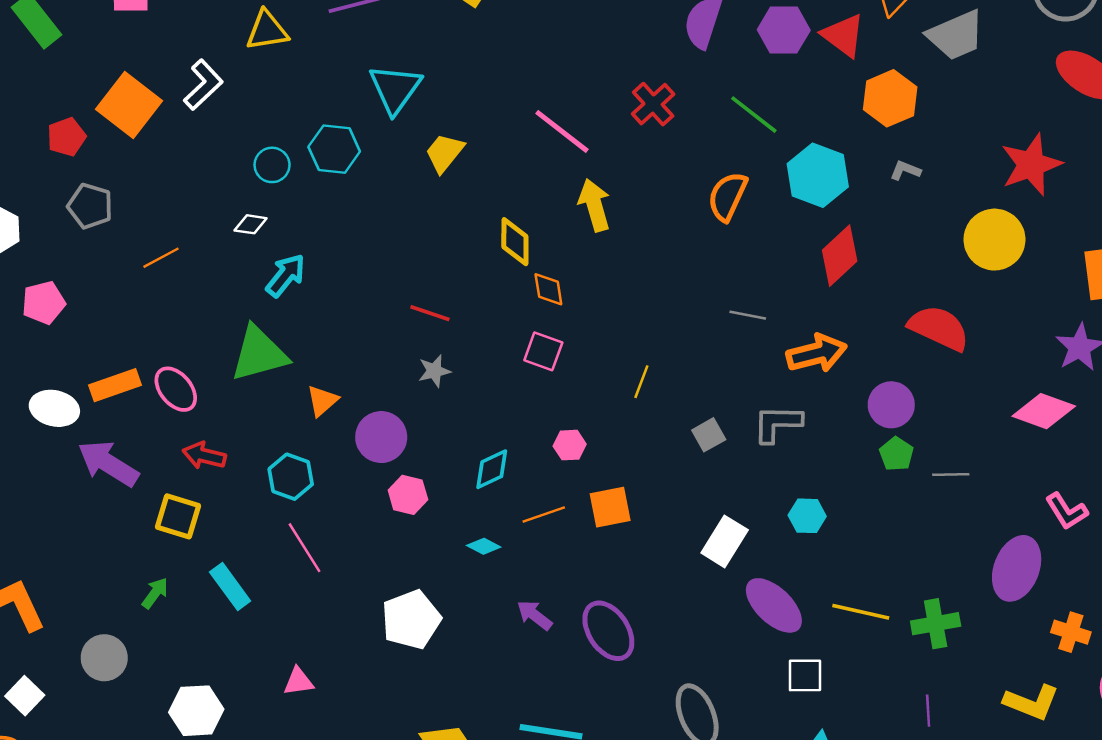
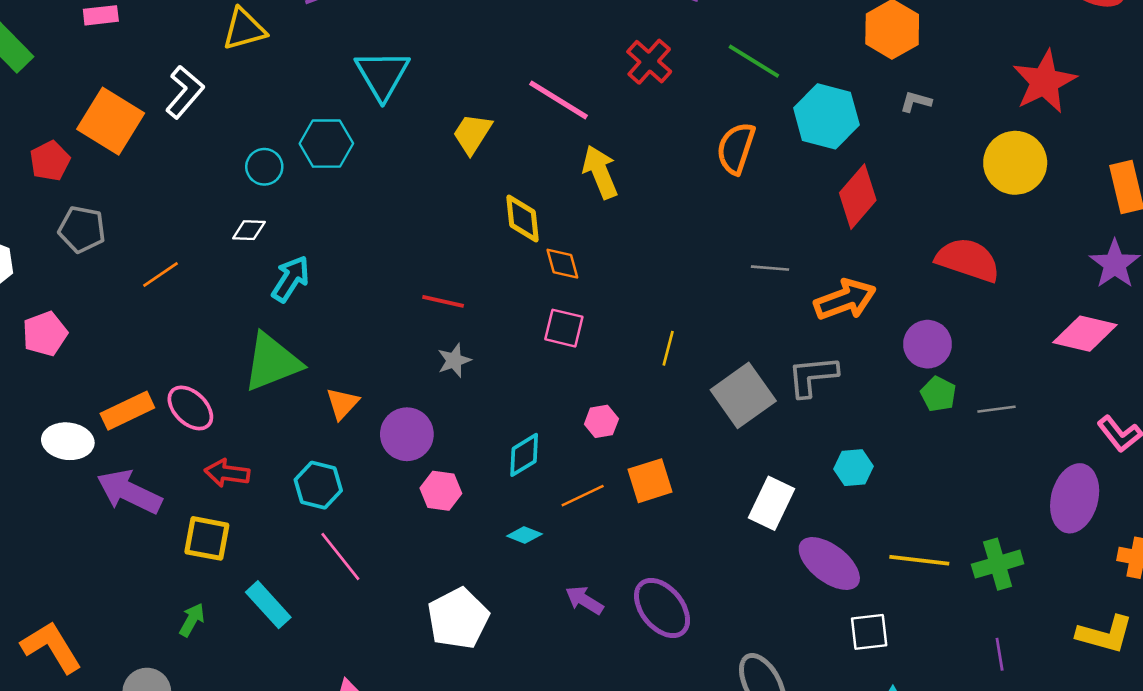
yellow trapezoid: (444, 153) -> (472, 134), moved
gray square: (709, 435) -> (743, 395), size x1.8

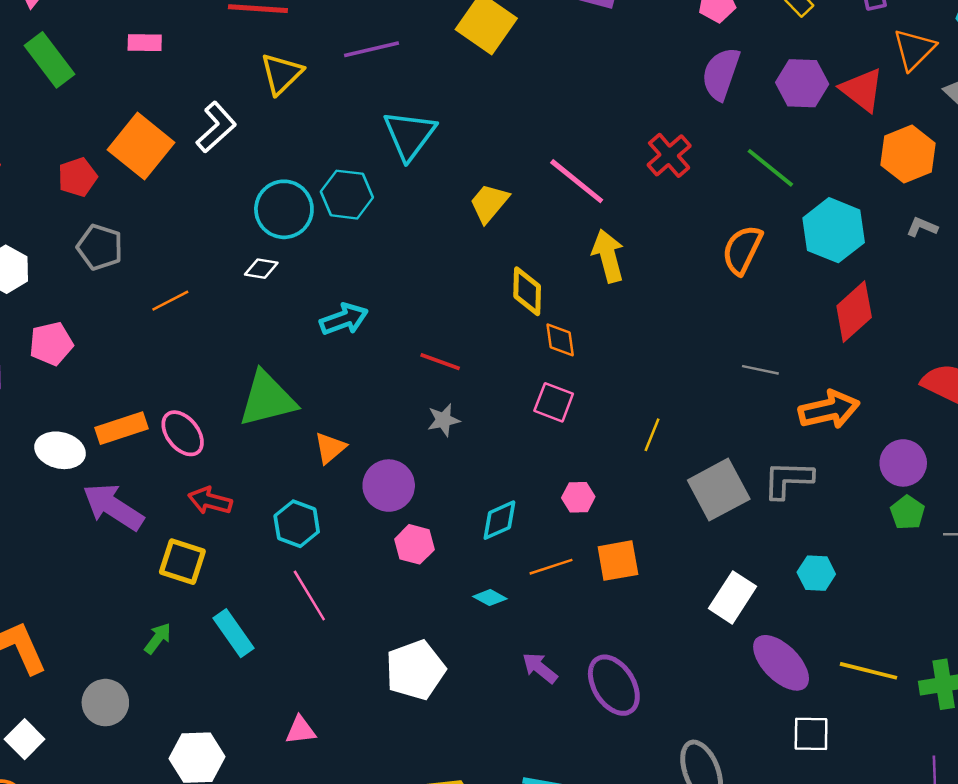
yellow triangle: (244, 29) -> (281, 74), turned -36
cyan circle: (264, 167) -> (284, 209), size x1.6
cyan arrow: (291, 279) -> (344, 319), moved, turned 30

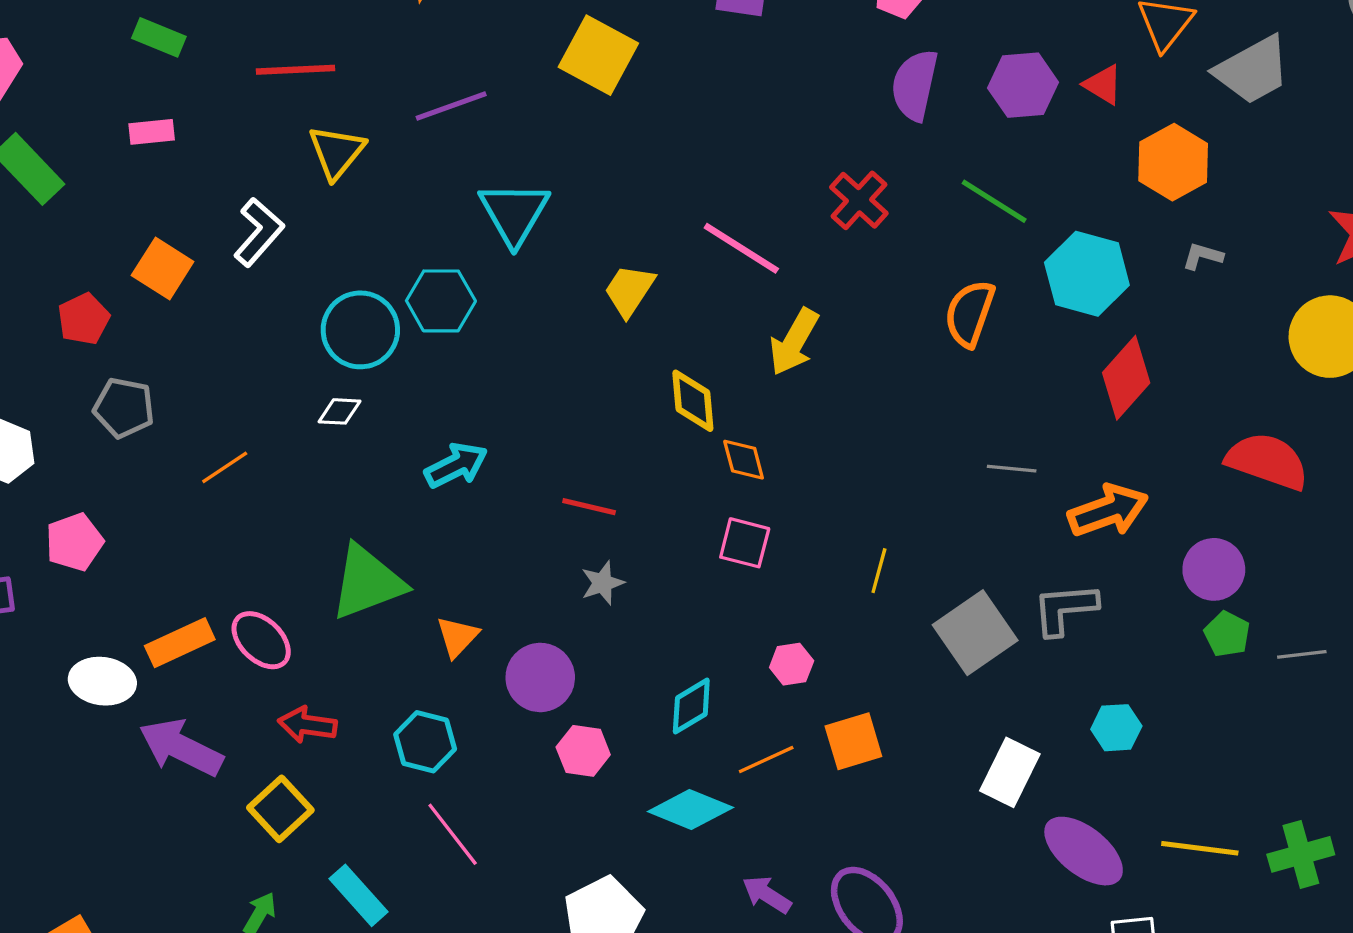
red triangle: (862, 90) -> (1103, 85), size x0.7
orange square: (141, 146) -> (163, 269), size x0.7
yellow arrow: (608, 256) -> (794, 342), turned -129
yellow square: (182, 562) -> (280, 809), turned 36
cyan diamond: (490, 598) -> (690, 810), size x1.8

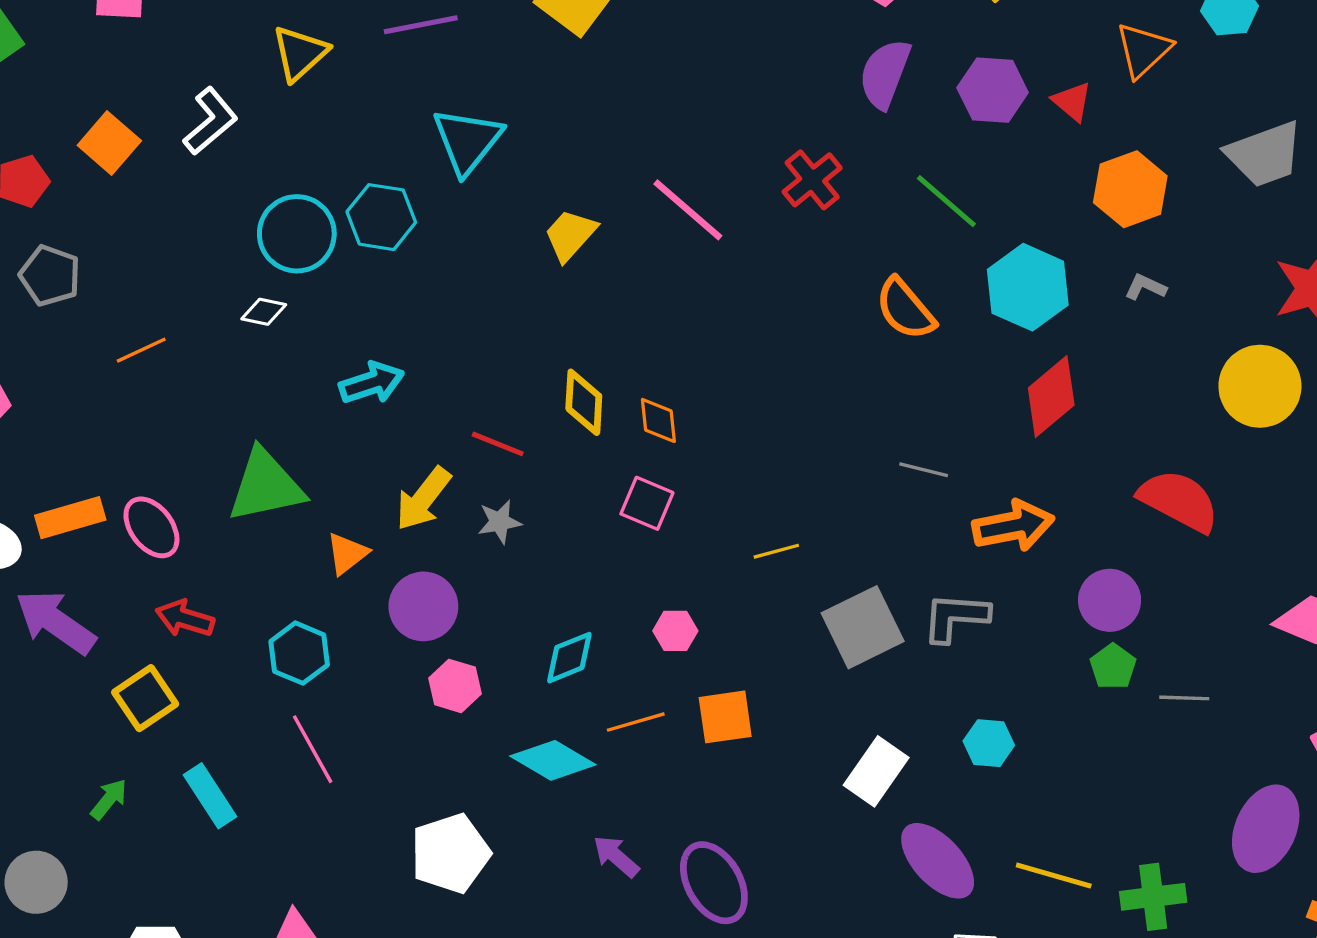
gray trapezoid: (1252, 70) -> (1265, 154), moved
orange semicircle: (970, 313) -> (905, 309), turned -68
yellow arrow: (794, 342) -> (423, 499), moved
yellow diamond: (693, 401) -> (584, 402), moved
yellow line: (879, 571) -> (776, 551), turned 51

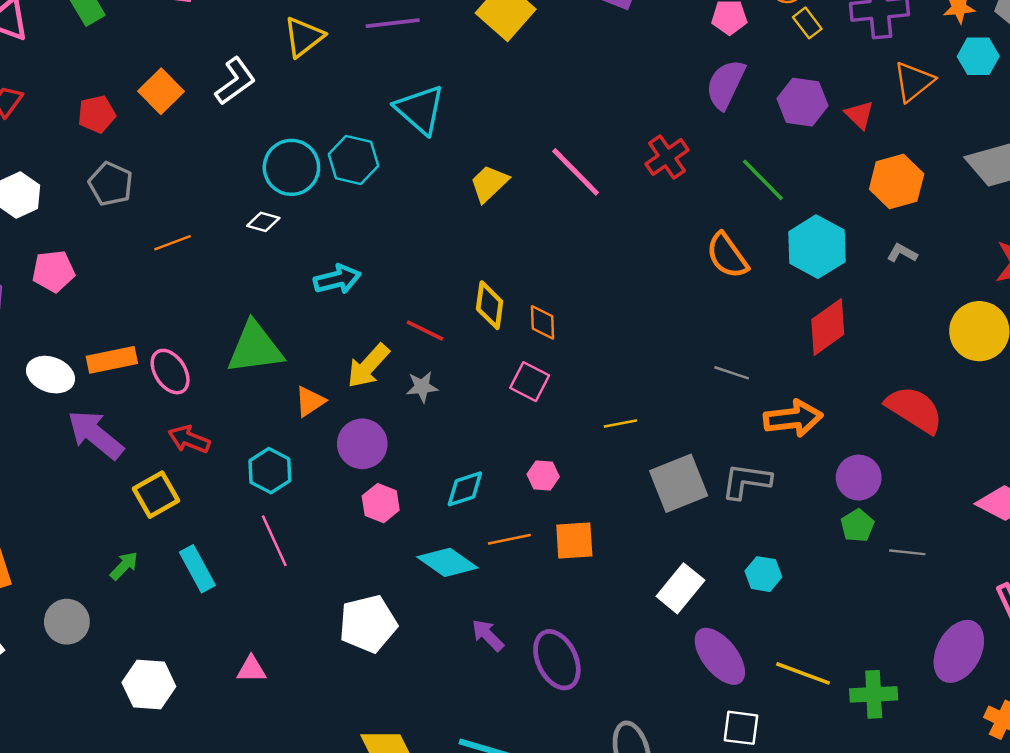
cyan triangle: (467, 141) -> (420, 110), turned -32

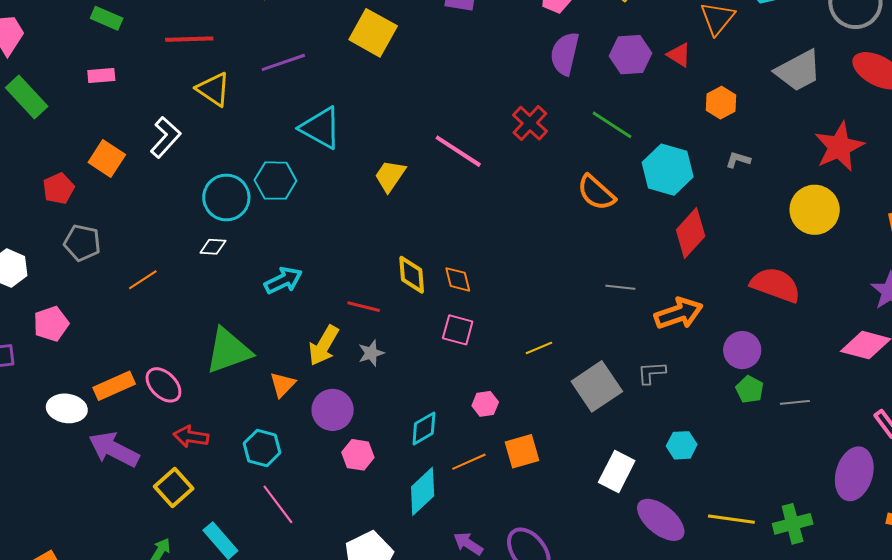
yellow triangle: (304, 37) -> (213, 89), turned -36
orange hexagon: (897, 182) -> (721, 103), size x0.7
gray L-shape: (746, 481) -> (651, 373), size x0.7
cyan diamond: (447, 562) -> (423, 491), turned -66

